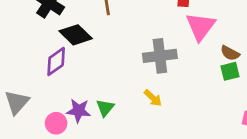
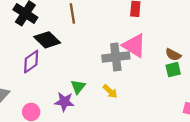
pink triangle: (201, 26) -> (134, 46), moved, turned -35
green triangle: (105, 108) -> (78, 87), moved
purple star: (79, 111) -> (64, 102), moved

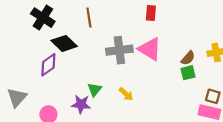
brown semicircle: (173, 55) -> (188, 58), turned -77
gray cross: (116, 57) -> (119, 50), moved

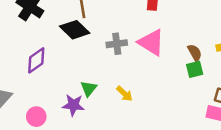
black diamond: (64, 43) -> (75, 30), moved
gray cross: (119, 50) -> (117, 44), size x0.7
brown semicircle: (188, 58) -> (195, 53), turned -70

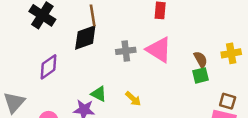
black diamond: (75, 30) -> (85, 37), turned -64
green triangle: (89, 88) -> (99, 94), turned -42

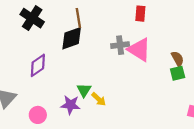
gray cross: (126, 51) -> (120, 45), moved
green triangle: (99, 94) -> (84, 90), turned 35
yellow arrow: (133, 99) -> (99, 99), moved

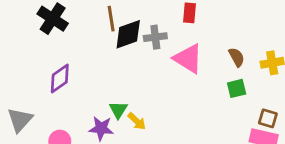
black diamond: (72, 38) -> (128, 34), moved
gray cross: (120, 45) -> (155, 37), moved
brown semicircle: (178, 59) -> (237, 57), moved

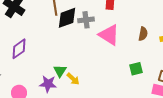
brown semicircle: (237, 57) -> (143, 34), turned 40
green square: (237, 88) -> (136, 69), moved

